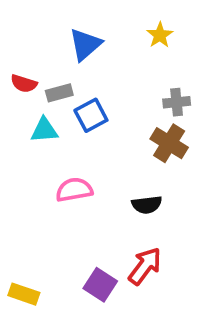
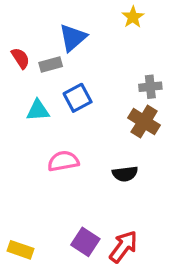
yellow star: (160, 35) -> (133, 17), moved
red semicircle: (24, 84) -> (20, 58), moved, turned -140
gray rectangle: (59, 93) -> (51, 65), moved
red arrow: (145, 266) -> (123, 247), moved

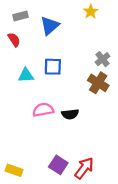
gray rectangle: (51, 65) -> (20, 16), moved
gray cross: (150, 87) -> (103, 59), turned -32
blue square: (78, 98) -> (53, 67), turned 30
black semicircle: (125, 174) -> (70, 114), moved

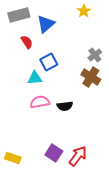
gray rectangle: (20, 16) -> (19, 15), size x1.5
red semicircle: (14, 40) -> (27, 42), moved
blue square: (53, 67) -> (49, 62), turned -30
cyan triangle: (26, 75) -> (35, 78), moved

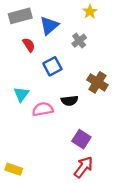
gray cross: (95, 55) -> (79, 41), moved
cyan triangle: (35, 78) -> (21, 94), moved, turned -49
black semicircle: (65, 106) -> (70, 101), moved
purple square: (54, 153) -> (81, 139), moved

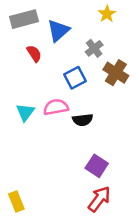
blue square: (52, 66) -> (75, 78), moved
brown cross: (97, 82) -> (116, 73), moved
pink semicircle: (43, 109) -> (56, 107), moved
yellow rectangle: (14, 169) -> (16, 201), turned 49

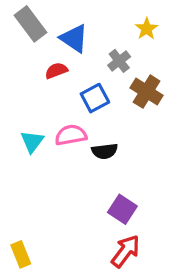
yellow star: (107, 14) -> (147, 29), moved
gray rectangle: (24, 19) -> (30, 24), turned 68
blue triangle: (58, 31) -> (74, 38), turned -45
red semicircle: (34, 54) -> (56, 71), moved, turned -78

